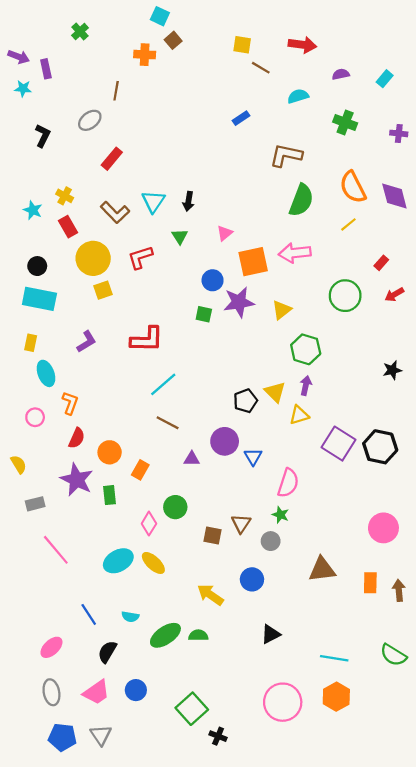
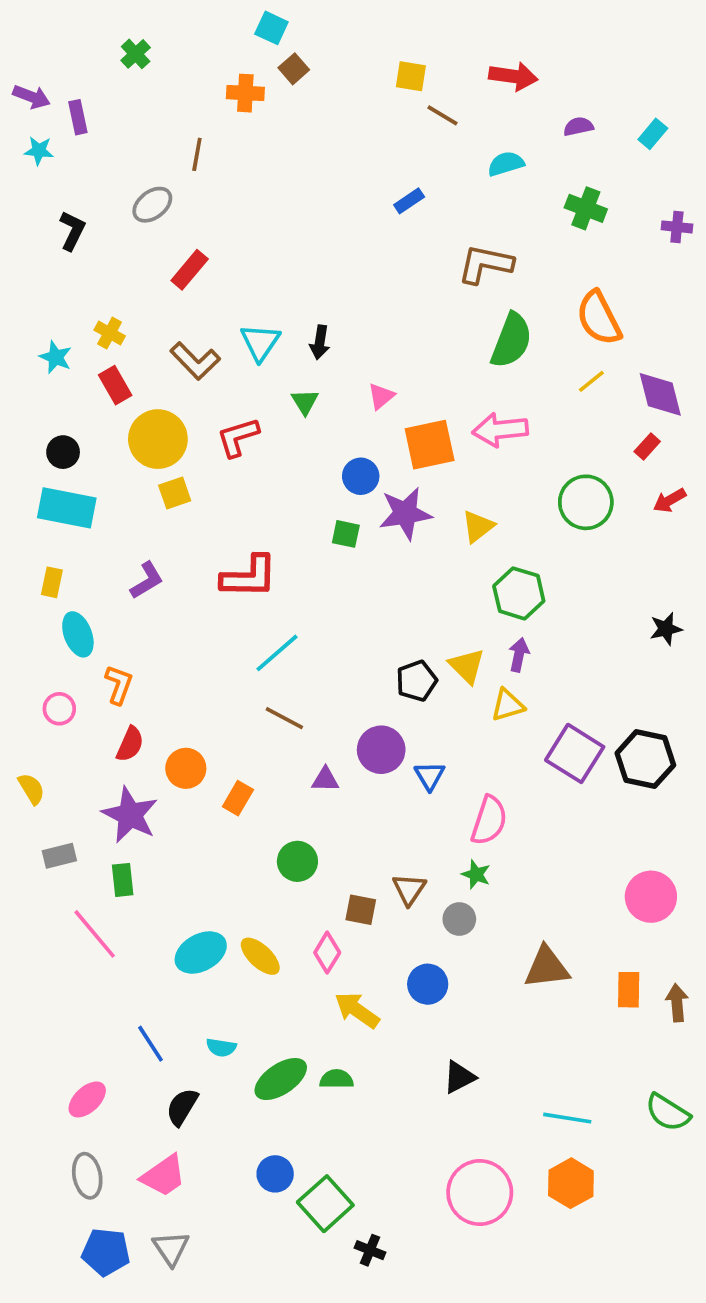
purple diamond: (394, 196) -> (660, 394), moved
green rectangle: (110, 495) -> (123, 880), moved
pink diamond: (149, 524) -> (327, 953), moved
blue circle: (136, 690) -> (275, 1174), moved

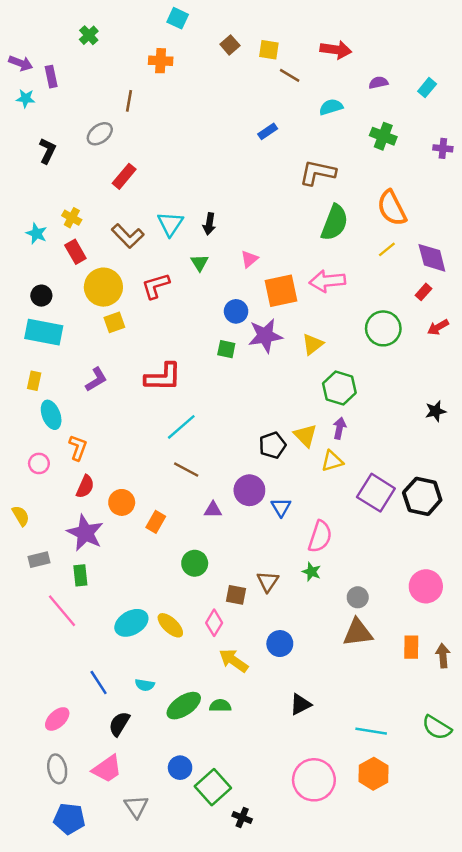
brown square: (294, 69) -> (230, 45), moved
gray circle: (459, 919) -> (358, 597), moved
gray triangle: (171, 1248) -> (136, 807), moved

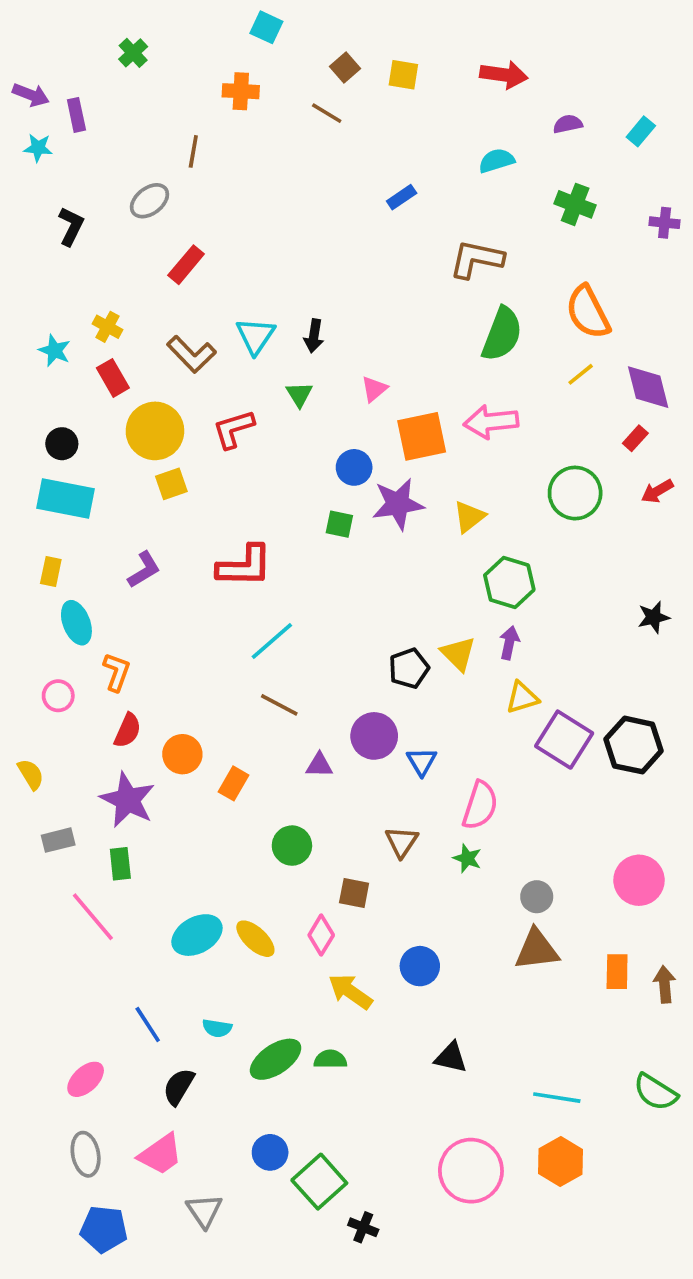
brown line: (290, 75) -> (327, 113), moved
yellow triangle: (332, 461) -> (522, 698), moved
brown triangle: (268, 581) -> (402, 842), moved
black triangle: (301, 704) -> (451, 1057), turned 40

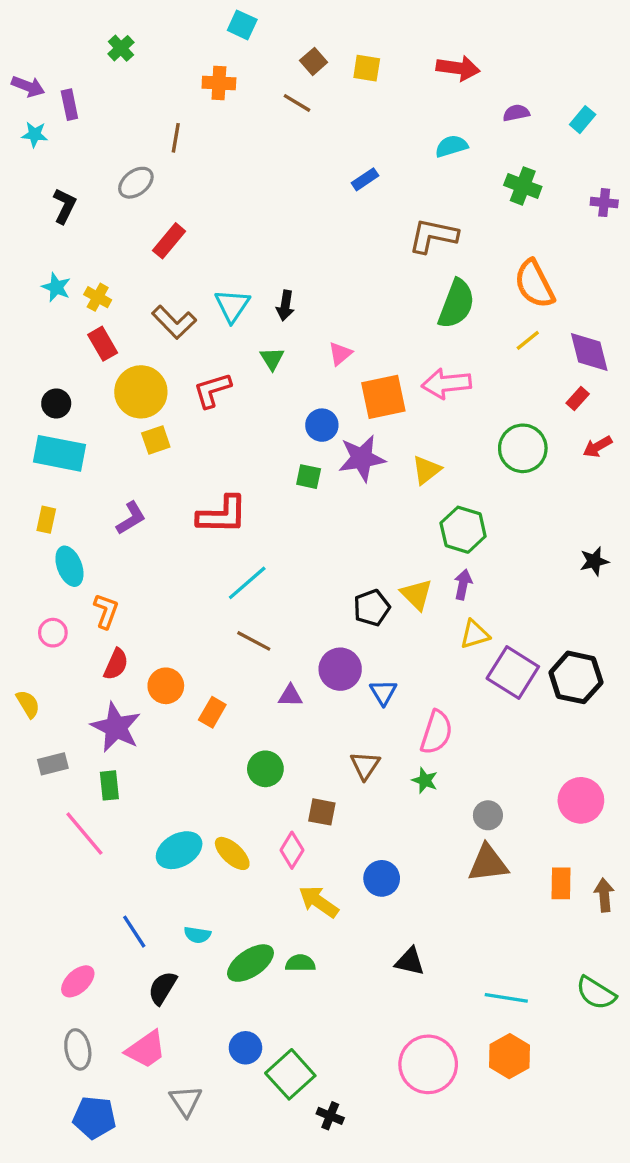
cyan star: (55, 351) -> (56, 287), moved

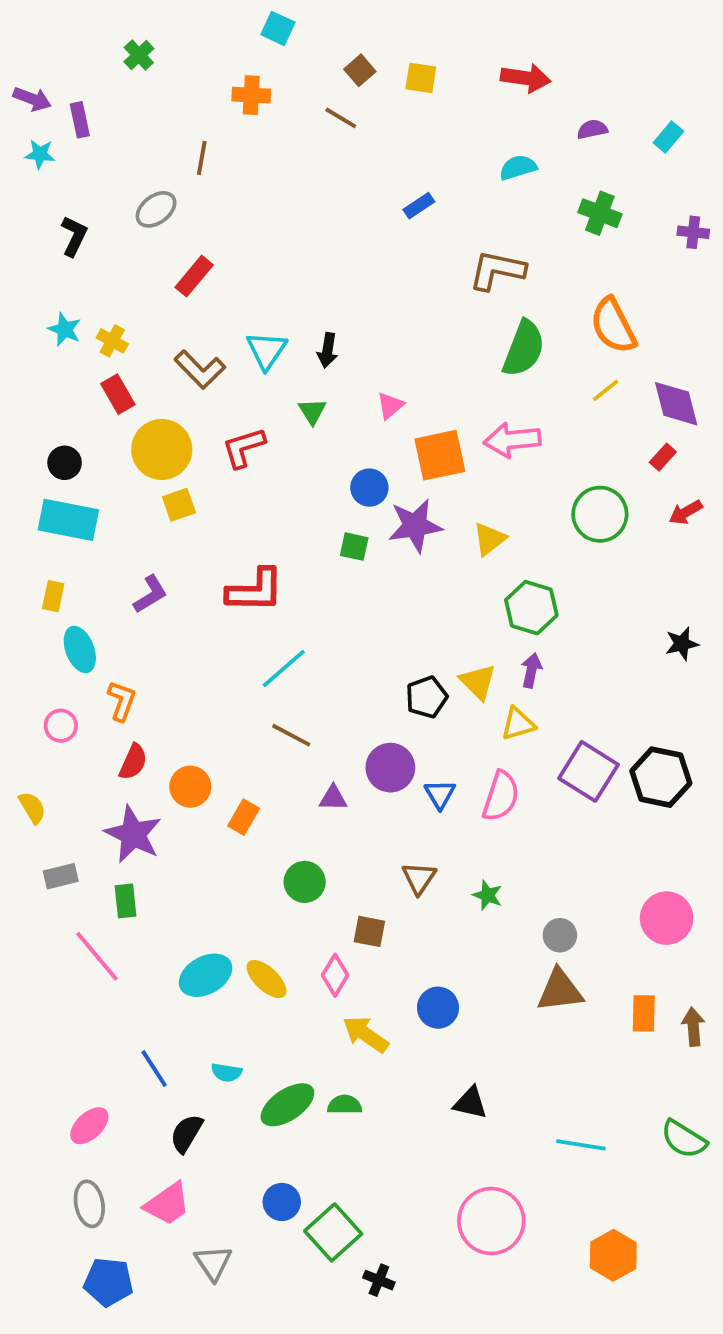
yellow triangle: (475, 634) -> (518, 724), moved
pink semicircle: (436, 732) -> (501, 796), moved
orange hexagon: (510, 1056) -> (613, 1255), moved

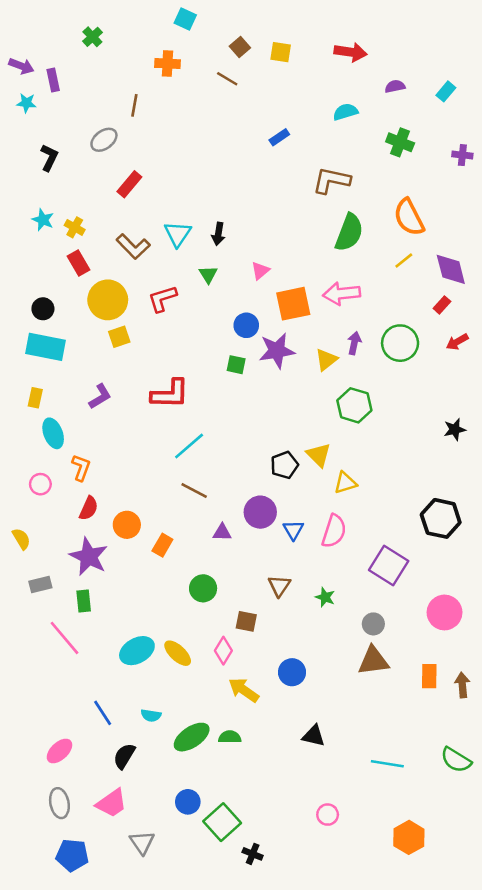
purple arrow: (531, 670) -> (354, 343), moved
purple square: (588, 771) -> (389, 565), moved
pink circle: (491, 1221) -> (328, 815), size x0.5

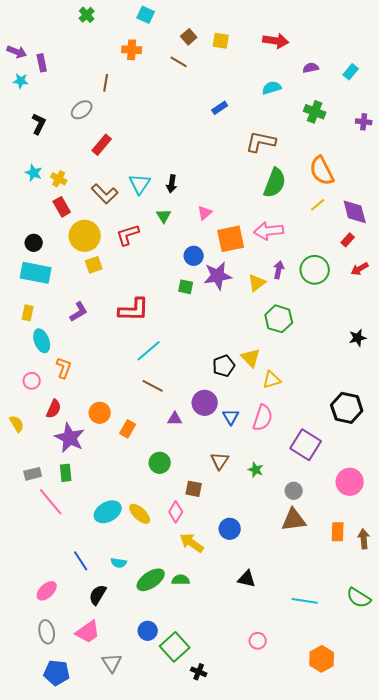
green cross: (92, 37) -> (87, 15), moved
red semicircle: (89, 508) -> (54, 409), moved
gray rectangle: (40, 585) -> (33, 474), moved

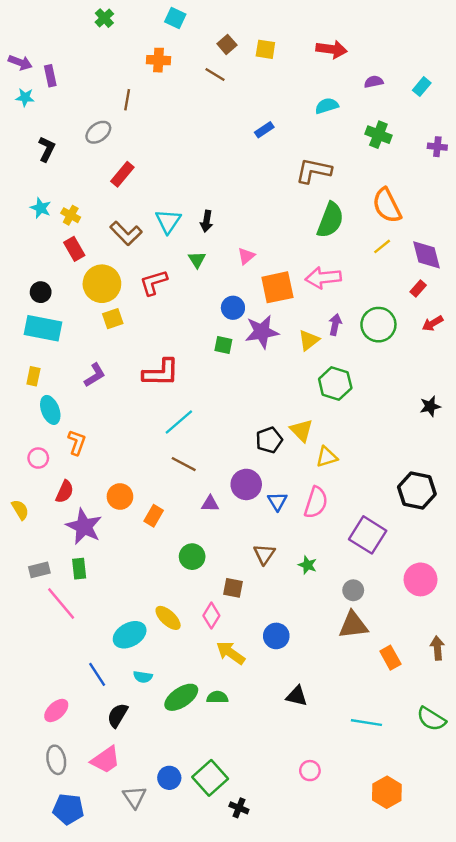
cyan ellipse: (108, 512) -> (130, 635), moved
orange rectangle: (338, 532) -> (390, 658), moved, turned -30
blue circle: (148, 631) -> (169, 778), moved

